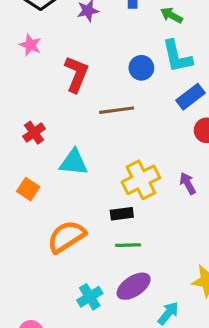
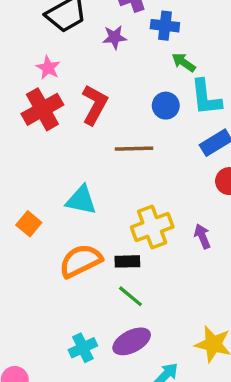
green arrow: (171, 15) -> (184, 62), moved
red cross: (34, 133) -> (42, 109), moved, size x1.6
orange semicircle: (66, 237) -> (80, 261), moved
green line: (128, 245) -> (130, 296), turned 35

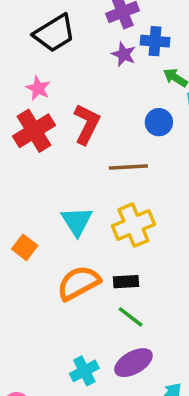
purple star: (114, 37) -> (124, 54), moved, turned 30
cyan triangle: (81, 200) -> (77, 221), turned 48
yellow cross: (152, 227) -> (133, 225), moved

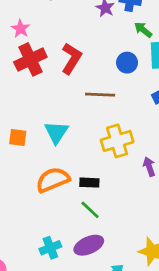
pink star: (38, 88) -> (20, 29), moved
yellow cross: (133, 225) -> (117, 141), moved
orange square: (25, 247) -> (18, 138), moved, turned -36

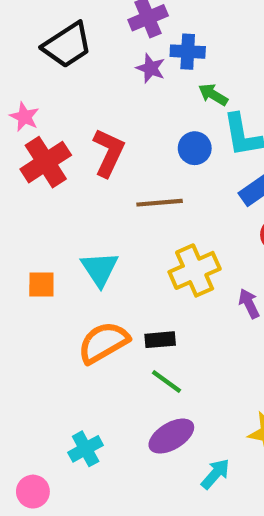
cyan cross: (50, 248) -> (86, 449), moved

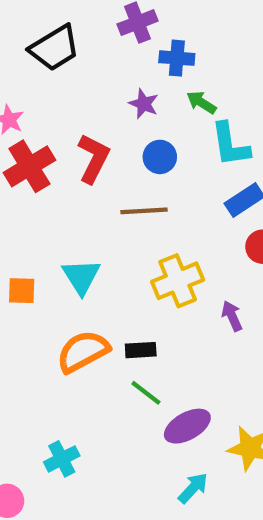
purple star: (151, 68) -> (144, 104), moved
blue circle: (195, 148) -> (160, 157), moved
purple ellipse: (171, 436) -> (187, 426), moved

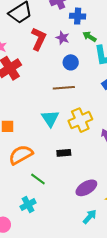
red L-shape: (93, 158) -> (39, 39), moved
cyan triangle: (81, 276) -> (50, 118), moved
orange semicircle: (83, 351) -> (21, 155), moved
green line: (146, 393) -> (38, 179), moved

